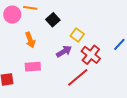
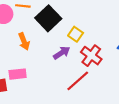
black square: (53, 20) -> (48, 18), size x1.6
pink rectangle: (33, 67) -> (18, 74), moved

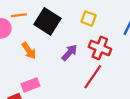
yellow square: (76, 34) -> (89, 19), moved

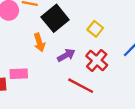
orange arrow: (29, 51) -> (39, 42), moved
red line: (93, 77) -> (81, 86), turned 65

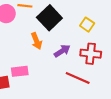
red cross: (97, 60) -> (91, 54), turned -30

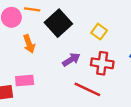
orange arrow: (37, 41) -> (29, 44), moved

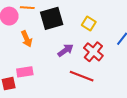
black square: (58, 23) -> (52, 18), turned 30
red cross: (102, 63) -> (93, 52), turned 36

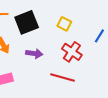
purple arrow: (65, 50) -> (34, 53), moved, turned 49

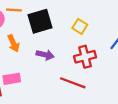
red cross: (72, 52) -> (85, 57), turned 36

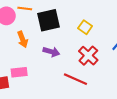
red cross: (85, 57) -> (88, 56), turned -36

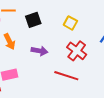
black square: (48, 20) -> (33, 20), size x0.7

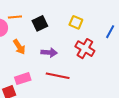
red line: (66, 76) -> (58, 76), moved

